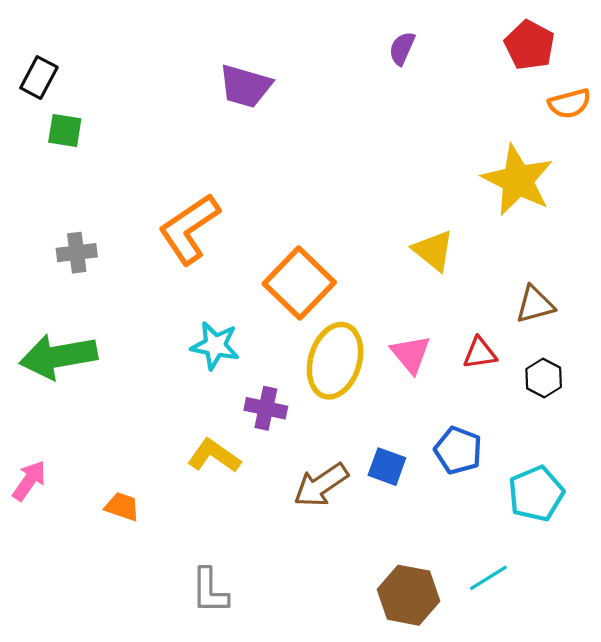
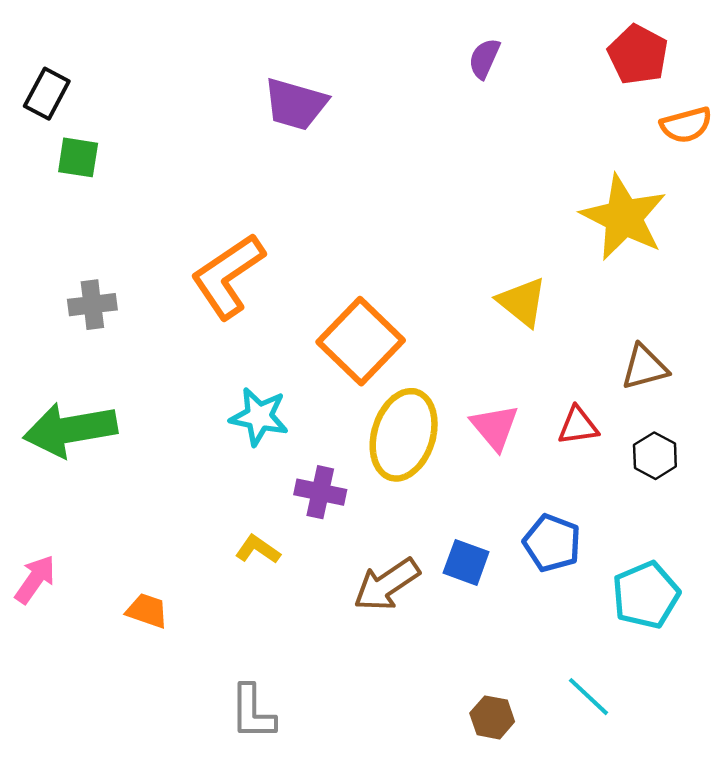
yellow L-shape: (214, 456) -> (258, 549), size x0.7
cyan line: (488, 578) -> (589, 697), turned 75
brown hexagon: (409, 595) -> (492, 717), size x0.6

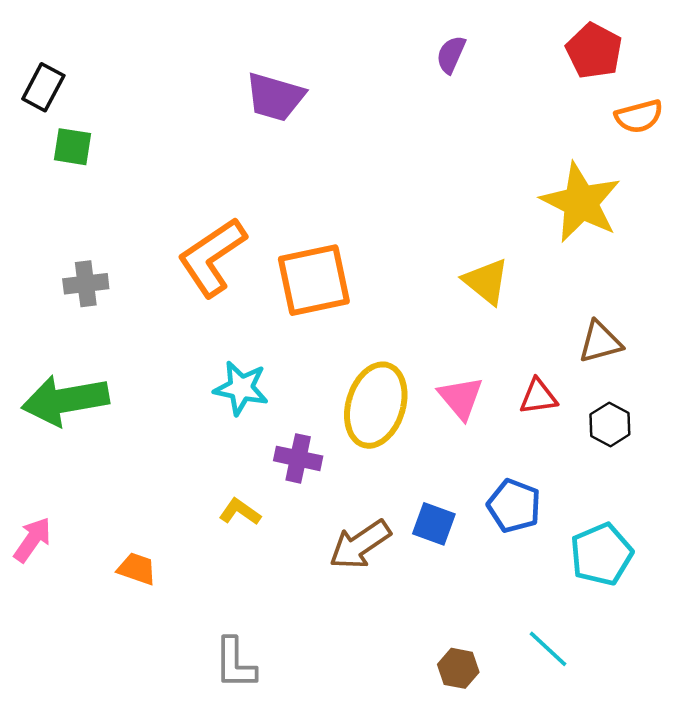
orange square: (361, 341) -> (314, 280), moved, turned 34

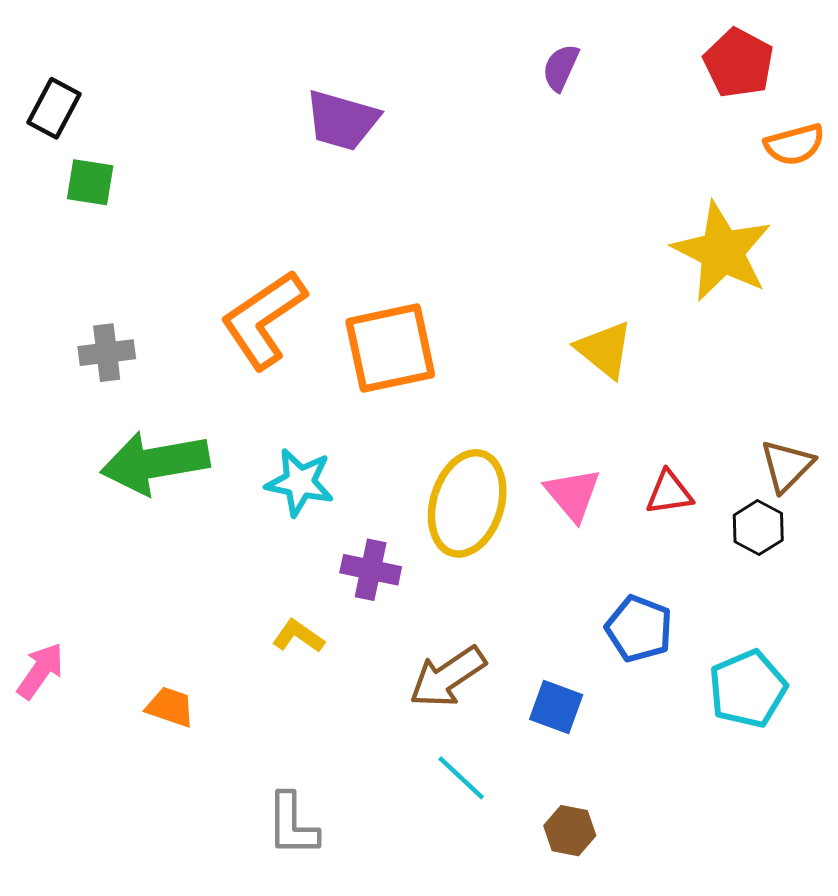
brown triangle: (600, 342) -> (787, 466), moved, turned -30
green arrow: (65, 400) -> (155, 463), moved
blue square: (434, 524) -> (556, 707), moved
cyan line: (548, 649) -> (461, 778), moved

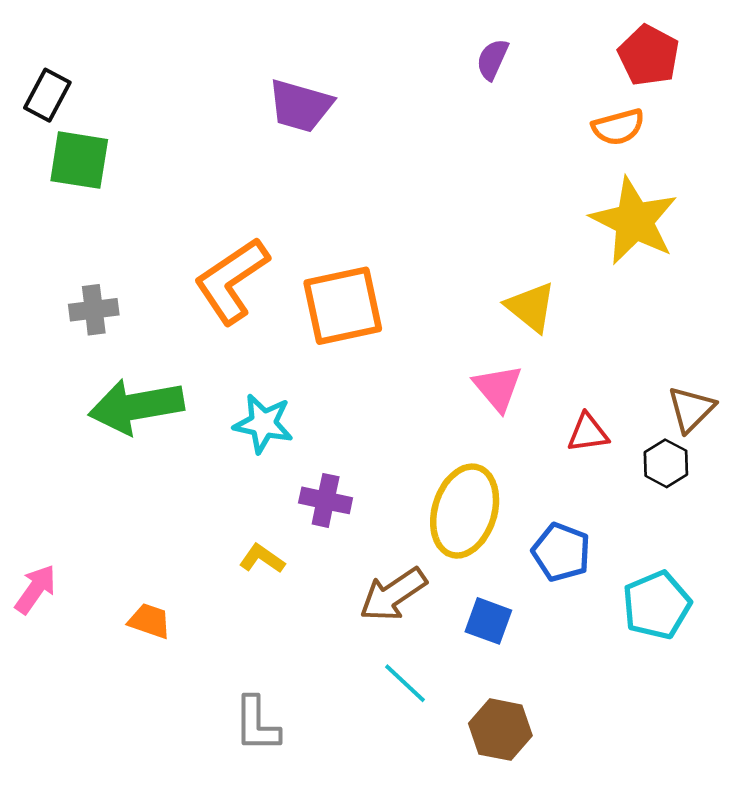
orange semicircle: (794, 144) -> (618, 127), moved
green square: (90, 182) -> (79, 160), size x1.4
pink triangle: (573, 494) -> (498, 388), moved
yellow ellipse: (467, 503) -> (465, 511), moved
brown hexagon: (570, 831) -> (500, 730), size x1.4

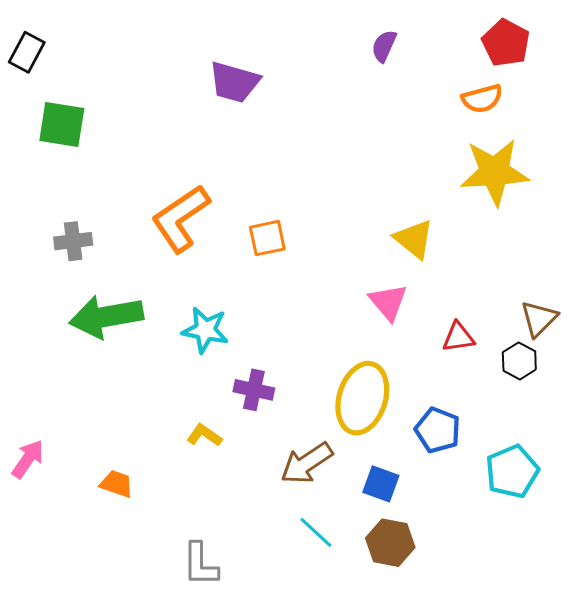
black rectangle: (47, 95) -> (27, 52), moved
yellow star: (634, 221) -> (494, 172), turned -30
orange square: (343, 306) -> (267, 238), size x0.6
brown hexagon: (500, 730) -> (390, 543), moved

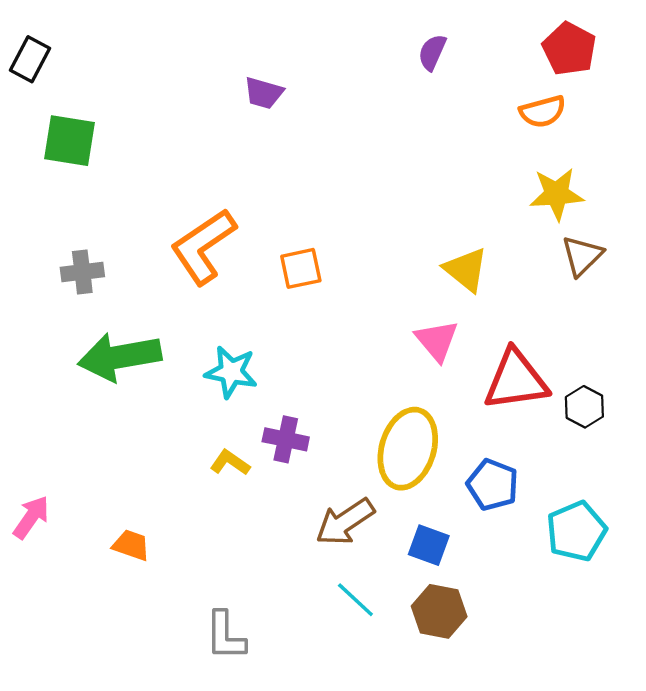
purple trapezoid: (234, 82) -> (264, 93), size x0.7
yellow star: (494, 172) -> (557, 194), size x0.7
brown triangle: (539, 319) -> (582, 256), moved
red triangle: (458, 337) -> (516, 380), size x1.8
yellow L-shape: (204, 435) -> (230, 463), moved

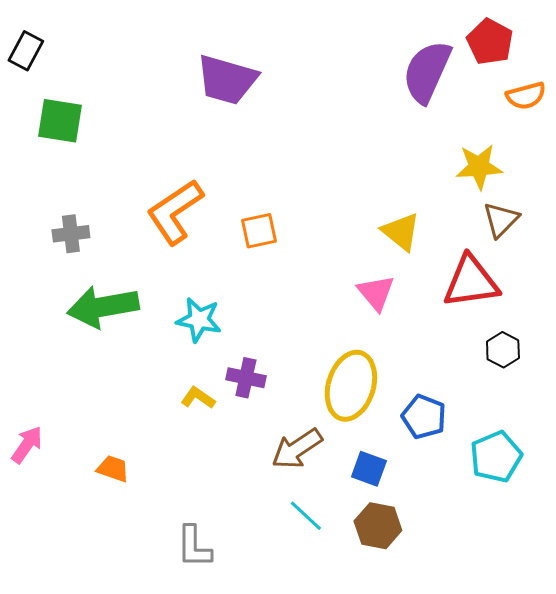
purple semicircle: (432, 52) -> (427, 72), moved, size x2.0
purple trapezoid: (264, 93) -> (227, 80), size x1.8
orange semicircle: (543, 112) -> (526, 96), moved
red triangle: (516, 380) -> (471, 282), moved

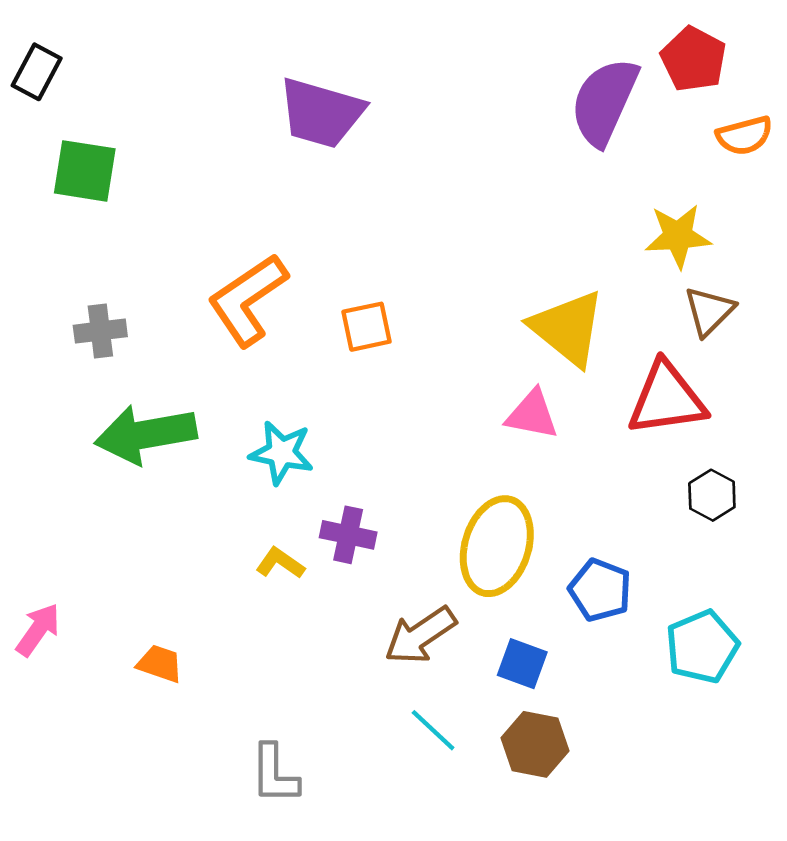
yellow triangle: (401, 232) -> (568, 328), size x1.4
pink triangle: (376, 293) -> (532, 414), turned -39

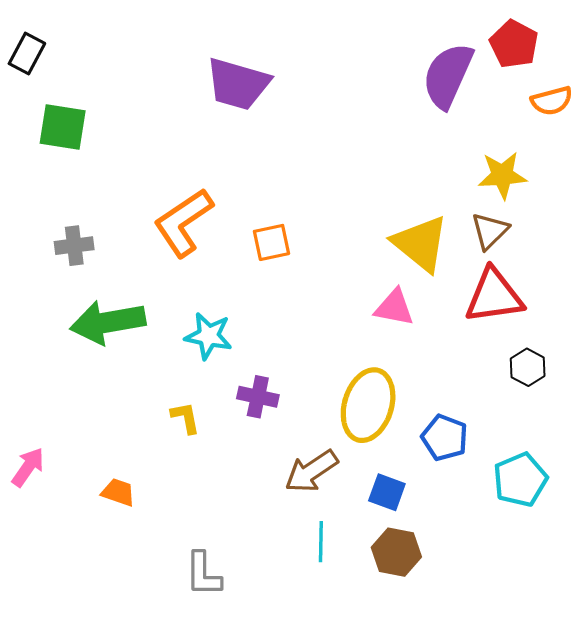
brown triangle: (709, 311) -> (490, 231), moved
yellow L-shape: (280, 563) -> (185, 418), moved, turned 44
cyan line: (433, 730) -> (321, 542), turned 48

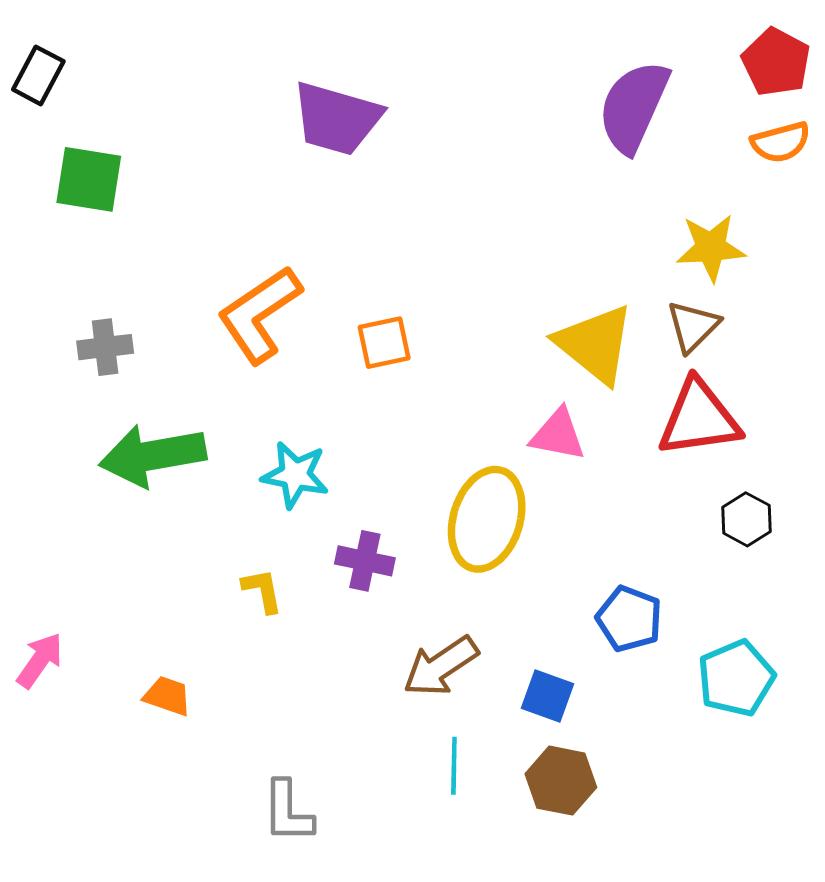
red pentagon: (514, 44) -> (776, 62), moved
yellow ellipse: (368, 405) -> (487, 519), moved

